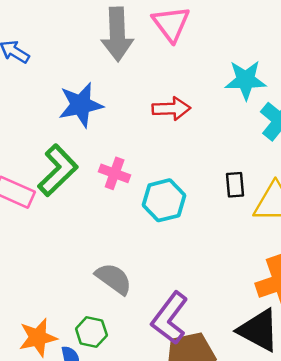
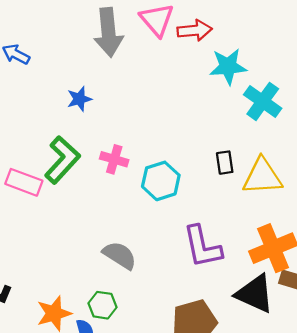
blue star: (81, 105) -> (79, 99), size x0.6
red arrow: (171, 109) -> (195, 30), moved
purple L-shape: (170, 318) -> (202, 247), moved, turned -45

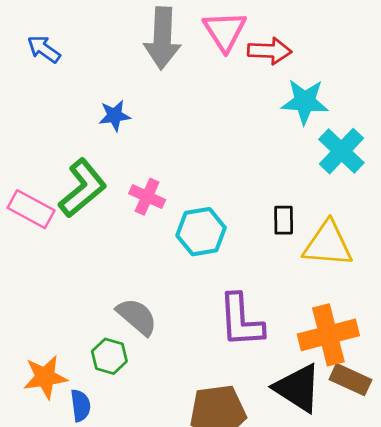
green hexagon: (102, 305) -> (109, 356), moved

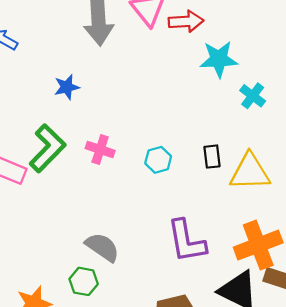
cyan cross: (341, 151) -> (253, 96), size x0.7
cyan hexagon: (201, 232) -> (158, 160), moved, size x0.7

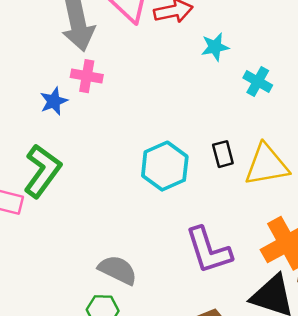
cyan star: (219, 59) -> (215, 47), size x0.7
pink cross: (100, 149) -> (87, 76), moved
cyan hexagon: (158, 160) -> (165, 166), size x1.6

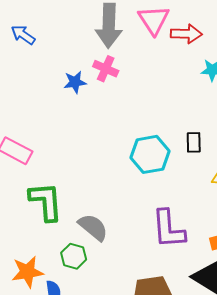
black rectangle: (223, 154) -> (194, 142), moved
green L-shape: (42, 171) -> (46, 202), moved, turned -54

